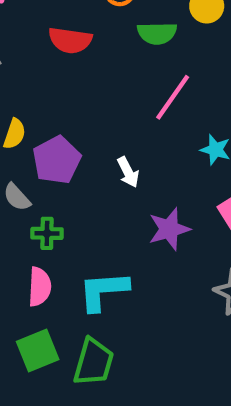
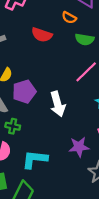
white arrow: (128, 172) -> (58, 104), size x1.6
purple star: (169, 229) -> (79, 147), moved

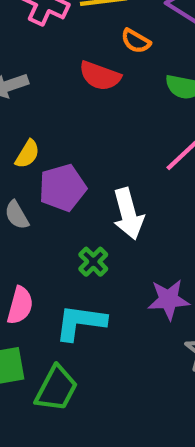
orange semicircle: (69, 18) -> (136, 41), moved
green cross: (13, 126) -> (93, 262), moved, turned 32

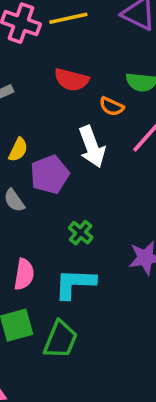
orange semicircle: (136, 41) -> (112, 106), moved
white arrow: (128, 214) -> (92, 147), moved

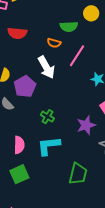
red semicircle: (71, 80) -> (17, 33), moved
green trapezoid: (60, 340) -> (78, 174), moved

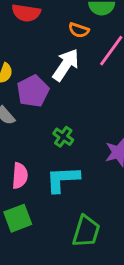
white arrow: (46, 67) -> (66, 65), turned -120
green trapezoid: (78, 174) -> (86, 231), moved

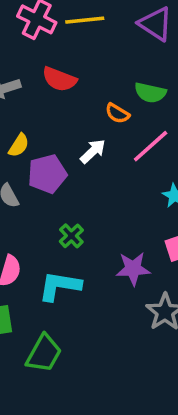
white arrow: (66, 65) -> (93, 151), size x0.7
green trapezoid: (86, 231) -> (44, 353), moved

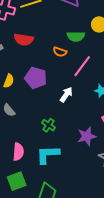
white arrow: (93, 151) -> (66, 95), moved
purple pentagon: (47, 174) -> (36, 78), moved, turned -30

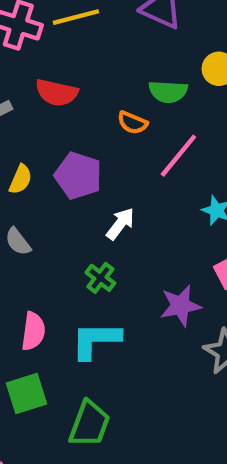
white arrow: (66, 95) -> (120, 224), moved

